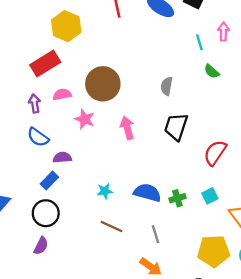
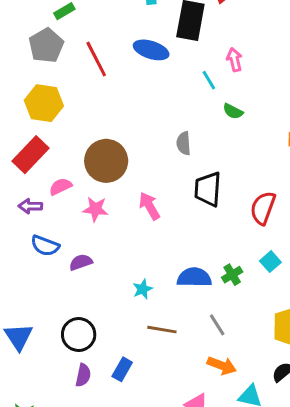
purple arrow: (35, 103) -> (30, 206), turned -66
blue rectangle: (49, 180) -> (122, 369), moved

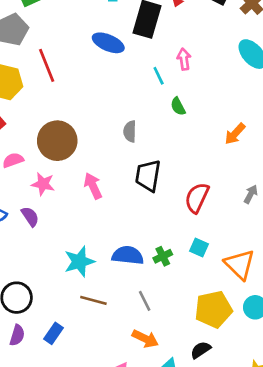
red line: (96, 59) -> (47, 65), moved
green semicircle: (233, 111) -> (178, 106), turned 30
purple semicircle: (81, 262) -> (30, 217), moved, turned 70
cyan square: (270, 262) -> (199, 248), turned -30
cyan star: (143, 289) -> (79, 262), size x1.6

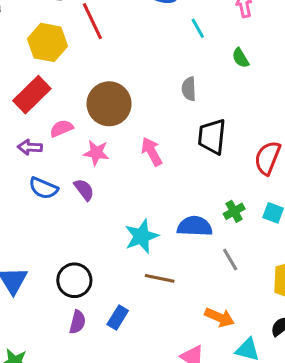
cyan line: (159, 76) -> (198, 28), moved
green cross: (163, 256) -> (234, 211), moved
gray line: (145, 301) -> (230, 260), moved

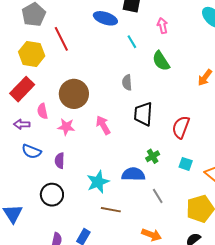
green semicircle: (241, 58) -> (161, 61), size x1.5
pink semicircle: (61, 128) -> (42, 111), turned -77
purple semicircle: (84, 190) -> (60, 161), moved, turned -140
green cross: (234, 211) -> (153, 156), moved
black circle: (74, 280) -> (52, 195), moved

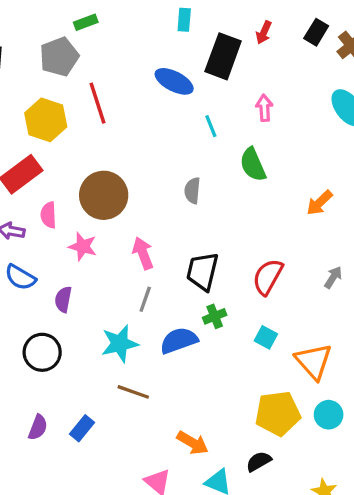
black trapezoid: (143, 114) -> (202, 271), moved
blue semicircle: (133, 174) -> (179, 340), turned -30
gray line: (158, 196) -> (145, 299), moved, turned 42

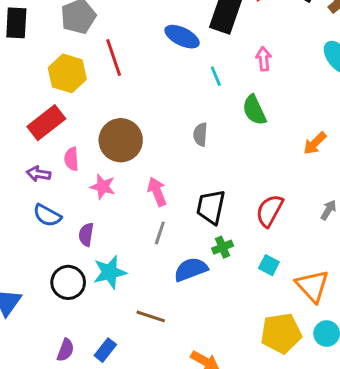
cyan star: (120, 344) -> (110, 272), moved

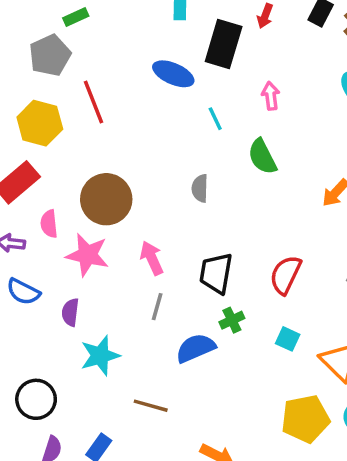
pink star: (103, 187) -> (87, 255), size x1.4
black circle: (68, 282) -> (36, 399), moved

